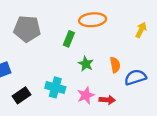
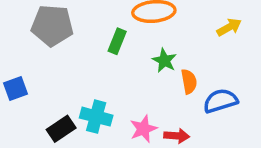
yellow arrow: (141, 30) -> (229, 27), turned 35
green star: (86, 64) -> (164, 61), moved
black rectangle: (21, 95) -> (61, 129), moved

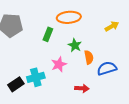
cyan cross: (96, 117) -> (36, 77), turned -30
pink star: (143, 129) -> (59, 64), moved

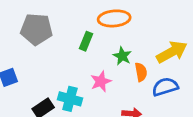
yellow arrow: (112, 26) -> (172, 52), moved, size x1.6
cyan cross: (36, 77) -> (70, 99), turned 30

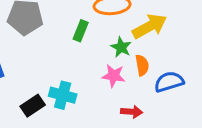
yellow arrow: (172, 52) -> (150, 26), moved
pink star: (101, 81) -> (114, 76), moved, turned 30

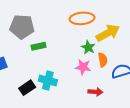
green rectangle: (81, 31) -> (39, 46), moved, turned 56

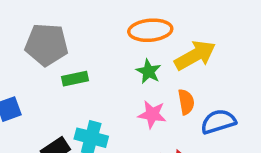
green star: (88, 47) -> (149, 71), moved

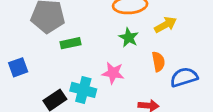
yellow arrow: (195, 55) -> (166, 25), size x0.7
pink star: (152, 114) -> (113, 73), moved

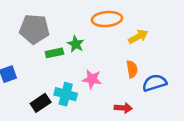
green star: (129, 38) -> (76, 44), moved

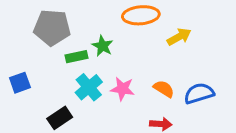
orange semicircle: (132, 69) -> (164, 89), moved, turned -48
cyan cross: (66, 94) -> (89, 87), moved, turned 35

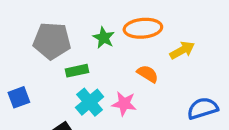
green star: (103, 46) -> (104, 38), moved
orange semicircle: (164, 89) -> (148, 74), moved

